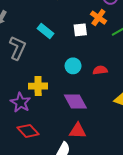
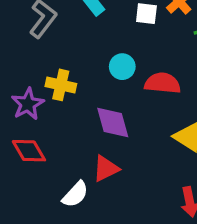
red semicircle: (100, 70) -> (163, 83), size x1.5
red triangle: (78, 131) -> (106, 169), turned -42

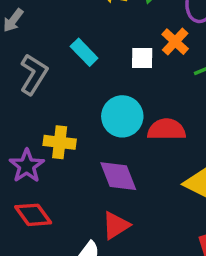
cyan circle: (122, 67) -> (122, 116), size x1.5

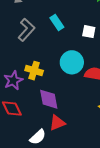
purple diamond: (118, 176) -> (49, 99), moved

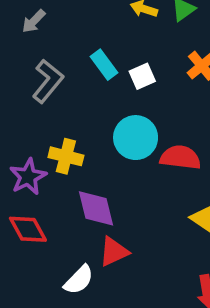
white square: (89, 32) -> (142, 76), moved, turned -32

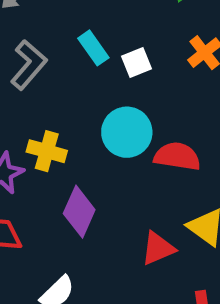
purple diamond: (96, 208) -> (79, 212), turned 36
red triangle: (114, 252) -> (158, 248), moved

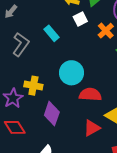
white square: (136, 63) -> (80, 19), moved
red semicircle: (177, 156) -> (90, 95), moved

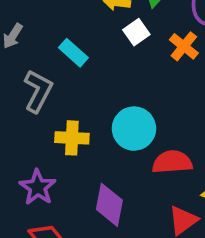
cyan rectangle: (51, 33) -> (73, 53), moved
yellow cross: (33, 86) -> (72, 138), moved

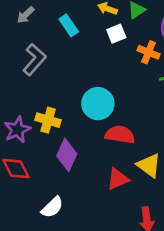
orange cross: (184, 46) -> (149, 52), turned -30
cyan rectangle: (73, 53) -> (69, 25), moved
yellow cross: (72, 138) -> (48, 120), moved

